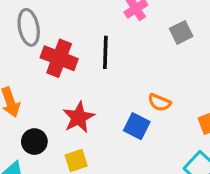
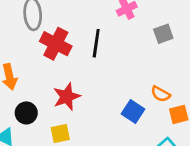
orange semicircle: (159, 102) -> (161, 94), moved
blue square: (137, 126) -> (133, 112), moved

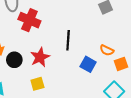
black line: (96, 43) -> (68, 40), moved
black circle: (26, 113) -> (14, 60), moved

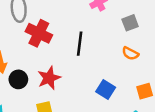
black line: (68, 40) -> (80, 44), moved
orange semicircle: (107, 50) -> (130, 53), moved

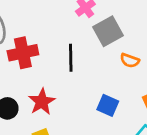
gray square: (130, 23) -> (108, 31), moved, size x1.5
red cross: (39, 33) -> (23, 53), turned -30

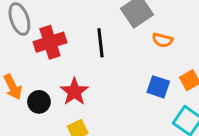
blue square: (108, 105) -> (158, 87), moved

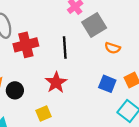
red star: (74, 92) -> (56, 83), moved

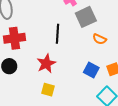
red cross: (26, 45) -> (15, 38), moved
yellow square: (44, 113) -> (48, 90), moved, turned 32

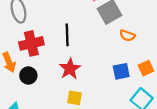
black line: (58, 34) -> (67, 35), moved
blue square: (91, 70) -> (121, 71), turned -35

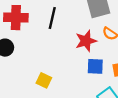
red star: (70, 69) -> (86, 41), moved

